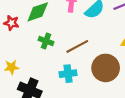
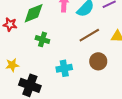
brown line: (77, 46) -> (89, 35), moved
brown circle: (106, 68) -> (98, 61), size x0.7

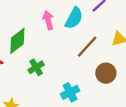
green cross: (42, 39) -> (36, 67), turned -32

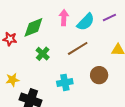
brown line: (87, 47) -> (78, 48), moved
green cross: (36, 67) -> (43, 54), turned -32

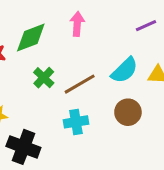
cyan semicircle: (86, 22) -> (124, 70), moved
brown line: (78, 48) -> (80, 84), moved

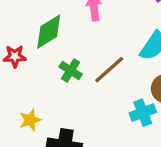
cyan cross: (76, 122) -> (143, 113), moved

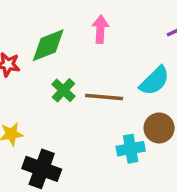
brown line: (109, 70) -> (104, 97), turned 36

